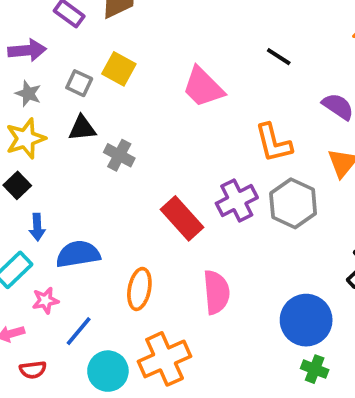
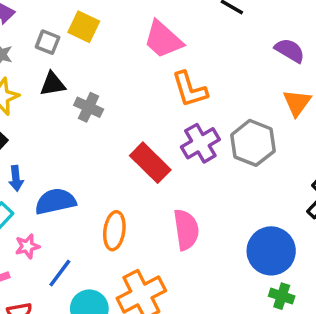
orange L-shape: (273, 143) -> (190, 89), moved

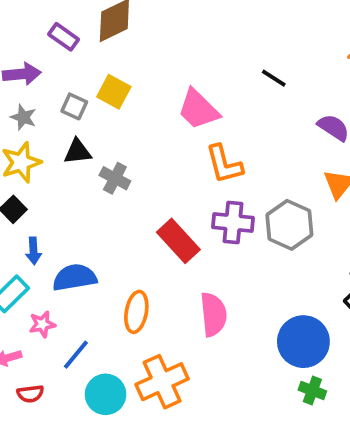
purple cross: (200, 143) -> (233, 223), turned 33

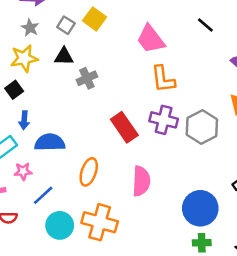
gray cross: (115, 178) -> (87, 78), turned 30
orange cross: (162, 382) -> (100, 222), turned 32
green cross: (312, 391) -> (202, 243), turned -30

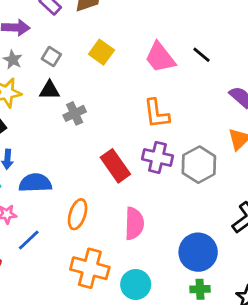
yellow square: (94, 19) -> (101, 52), moved
pink trapezoid: (151, 39) -> (160, 57), moved
cyan circle: (60, 225) -> (136, 284), moved

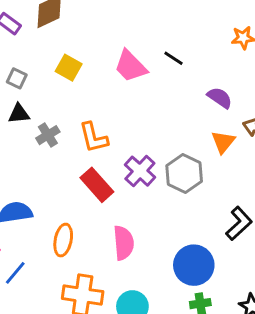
orange L-shape: (157, 114) -> (94, 138), moved
purple cross: (157, 157) -> (140, 171), turned 36

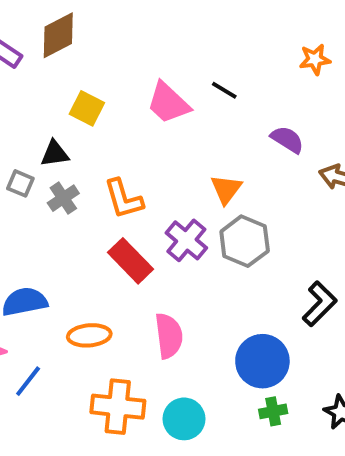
gray square: (17, 78) -> (20, 183), moved
black triangle: (19, 114) -> (55, 154), moved
orange triangle: (223, 142) -> (226, 189), moved
orange ellipse: (63, 240) -> (89, 335), turned 76

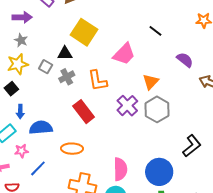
pink trapezoid: (168, 103) -> (124, 54), moved, turned -95
yellow square: (87, 108) -> (84, 32), size x1.5
red rectangle: (131, 261) -> (84, 112), moved
pink semicircle: (169, 336) -> (120, 169), moved

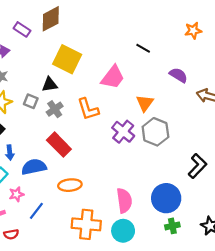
red rectangle: (84, 112) -> (59, 145), moved

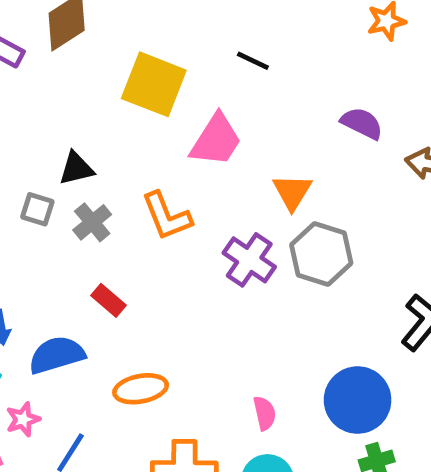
black line: (143, 48) -> (253, 61), moved
yellow square: (67, 59) -> (154, 84), moved
red rectangle: (59, 145) -> (109, 300), size x0.6
pink semicircle: (124, 201) -> (265, 413), size x0.6

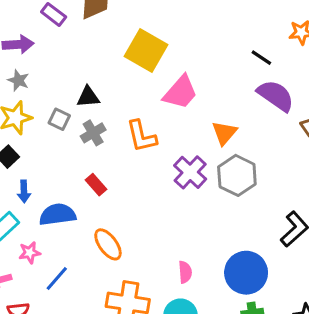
black line: (253, 61) -> (261, 58), moved
purple semicircle: (362, 123) -> (276, 96), size x1.4
orange ellipse: (141, 389) -> (108, 244), turned 56

